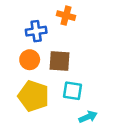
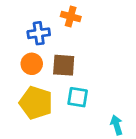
cyan arrow: (88, 117) -> (117, 125), moved, turned -84

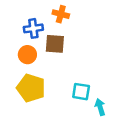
brown square: (64, 65) -> (55, 44), moved
cyan square: (78, 97) -> (81, 92), moved

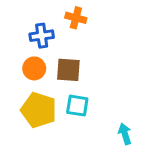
brown square: (55, 44) -> (68, 70), moved
cyan square: (81, 92) -> (77, 106), moved

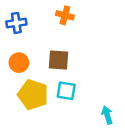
blue cross: (42, 36) -> (16, 23), moved
orange circle: (34, 68) -> (19, 63), moved

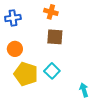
brown square: (59, 60) -> (55, 37), moved
cyan square: (66, 91) -> (52, 71), turned 35

